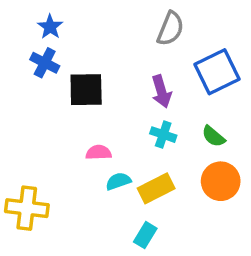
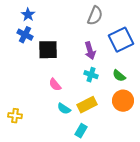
pink semicircle: (99, 152) -> (55, 85), turned -128
cyan semicircle: (118, 181) -> (64, 109), moved, turned -128
yellow cross: (27, 208) -> (15, 116), size x0.6

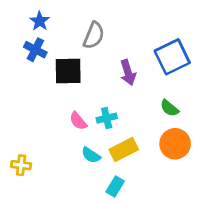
gray semicircle: (95, 16) -> (94, 35), moved
cyan cross: (91, 75) -> (107, 118), moved, turned -32

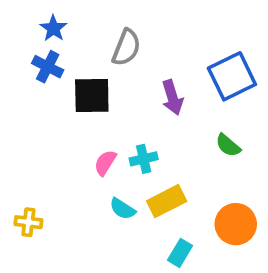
pink semicircle: (78, 121) -> (105, 163), turned 72
orange circle: (175, 144) -> (236, 224), moved
cyan rectangle: (115, 187) -> (180, 253), moved

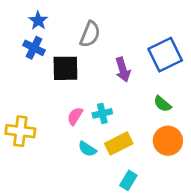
yellow cross: (28, 222) -> (20, 131), moved, size x1.5
orange circle: (236, 224) -> (168, 141), moved

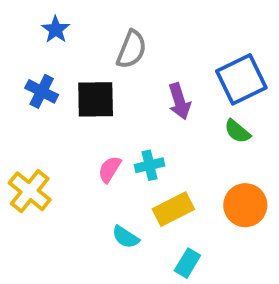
blue cross: (34, 48) -> (42, 91), moved
green semicircle: (162, 104) -> (237, 131), moved
yellow cross: (20, 131) -> (30, 191), turned 32
cyan semicircle: (87, 149) -> (126, 237), moved

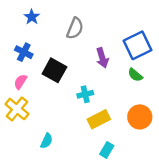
black square: (96, 99) -> (54, 70), moved, turned 30
pink semicircle: (110, 169) -> (20, 82), moved
cyan semicircle: (126, 237) -> (47, 141), moved, turned -98

